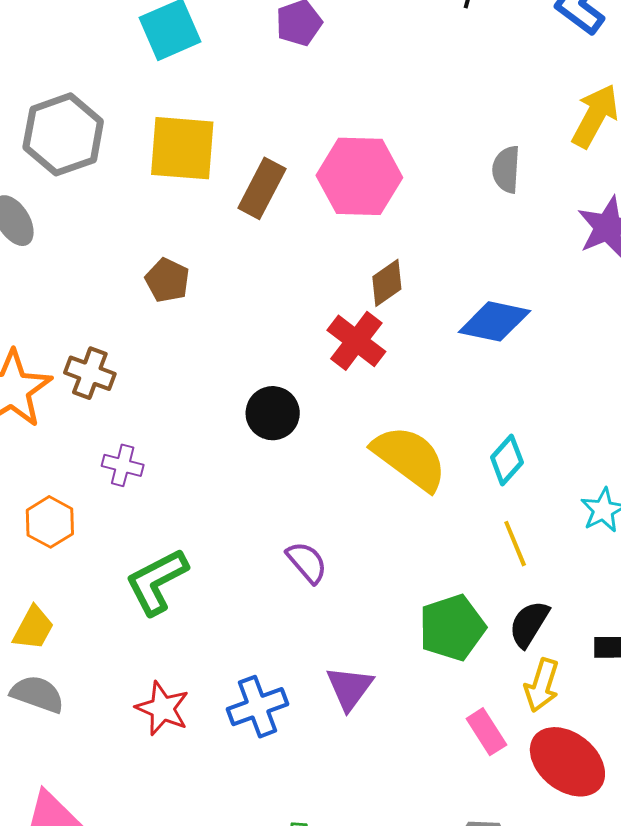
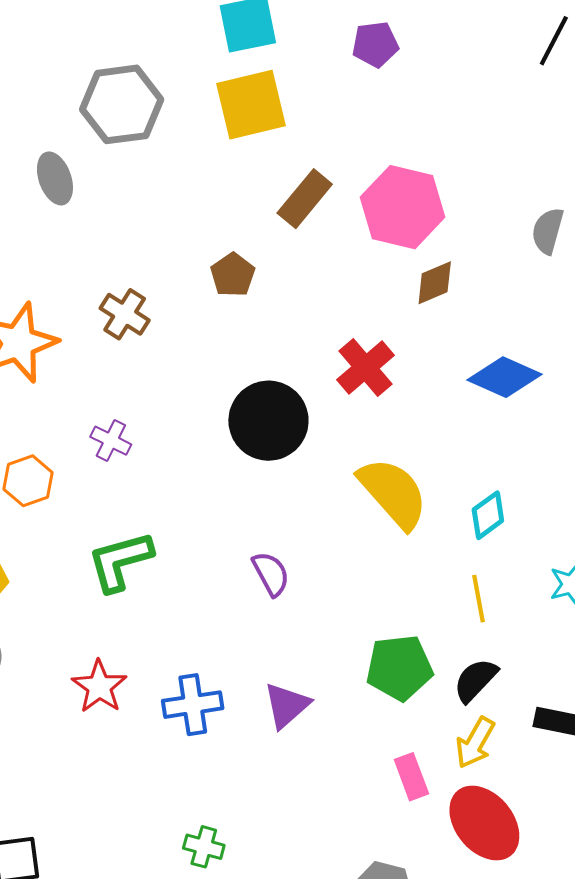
yellow square: (182, 148) -> (251, 105), moved, turned -30
brown pentagon: (167, 280) -> (233, 275), moved
brown diamond: (387, 283) -> (435, 283), moved
brown cross: (90, 373) -> (125, 314), moved
black circle: (273, 413) -> (268, 421), size x1.5

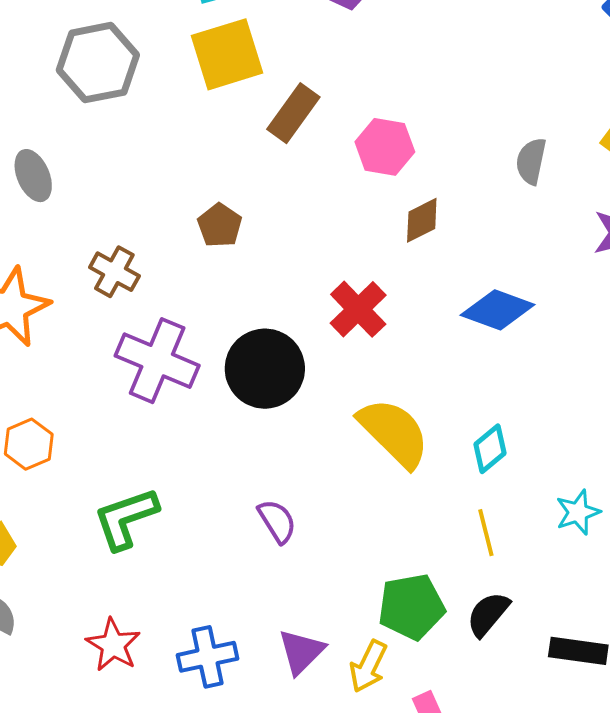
gray ellipse: (55, 178) -> (33, 176), moved
brown rectangle: (305, 199) -> (293, 113), moved
pink hexagon: (403, 207) -> (385, 147), size x0.7
purple cross: (111, 441) -> (157, 361), moved, size x2.0
yellow arrow: (475, 743) -> (368, 666), moved

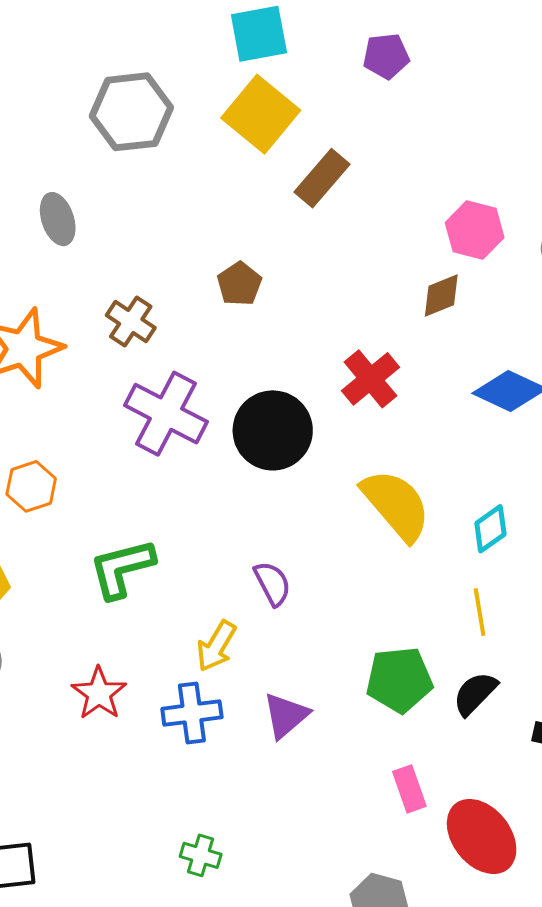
yellow square: (227, 54) -> (261, 114), turned -38
pink hexagon: (385, 147) -> (475, 230), moved
yellow arrow: (368, 666) -> (216, 646), moved

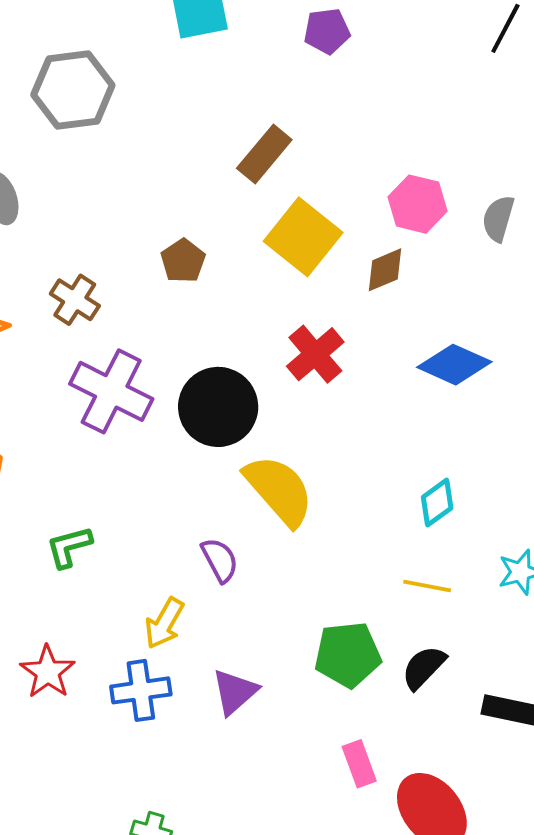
yellow square: (261, 114) -> (303, 237), moved
yellow semicircle: (396, 505) -> (279, 490), moved
green L-shape: (122, 568) -> (69, 547), size x0.7
yellow line: (480, 612) -> (427, 586), turned -69

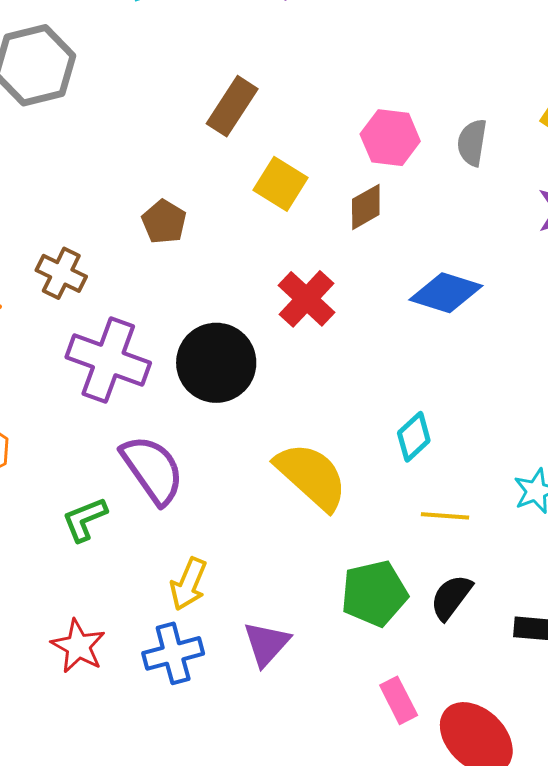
yellow square: (303, 237) -> (281, 184), size x0.7
yellow semicircle: (279, 490) -> (311, 476), moved
cyan diamond: (437, 503) -> (414, 437), moved
purple semicircle: (220, 560) -> (152, 470), moved, size x1.6

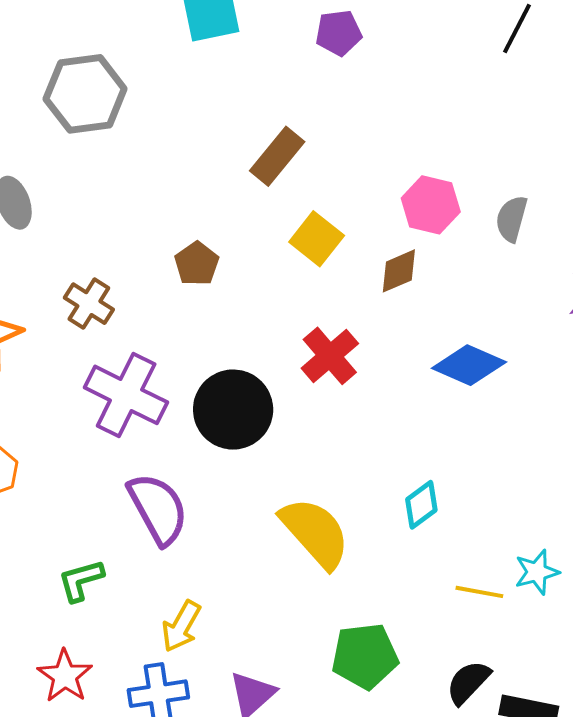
yellow line: (445, 516) -> (479, 592), moved
green L-shape: (85, 519) -> (81, 580), moved
black semicircle: (451, 597) -> (468, 682), moved

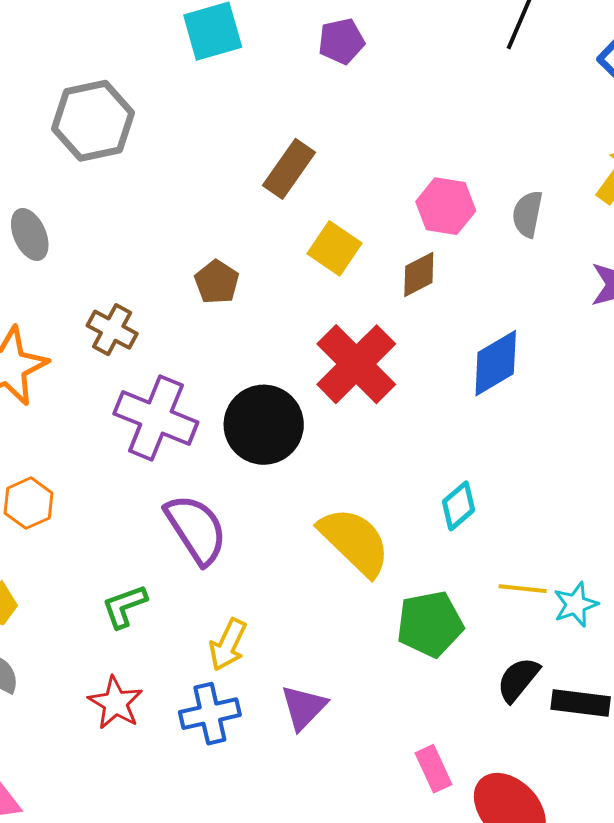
red cross: (330, 356) -> (356, 364), size x1.4
blue diamond: (469, 365) -> (496, 363), turned -50
cyan star: (537, 572) -> (576, 604), moved
green pentagon: (365, 656) -> (430, 624), moved

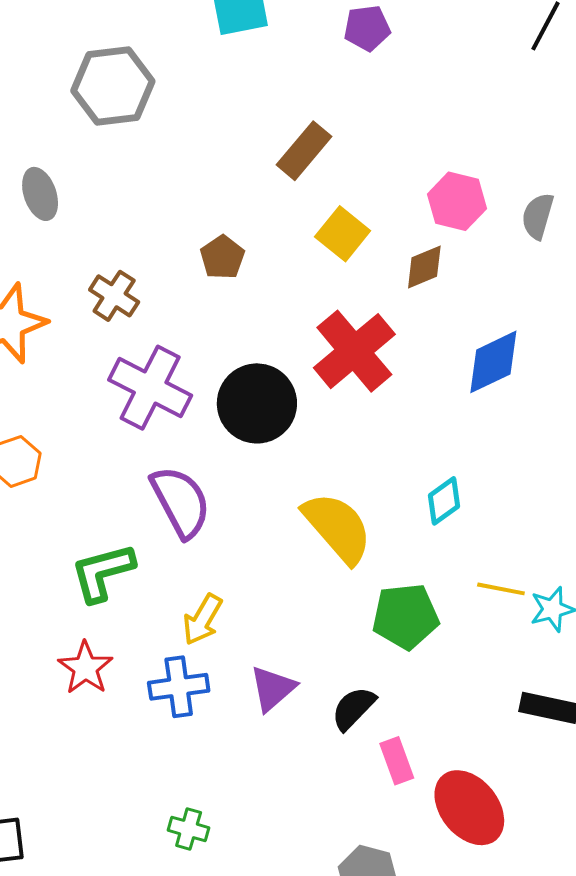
green L-shape: (124, 606) -> (103, 572), size x1.4
black semicircle: (518, 680) -> (353, 708), moved

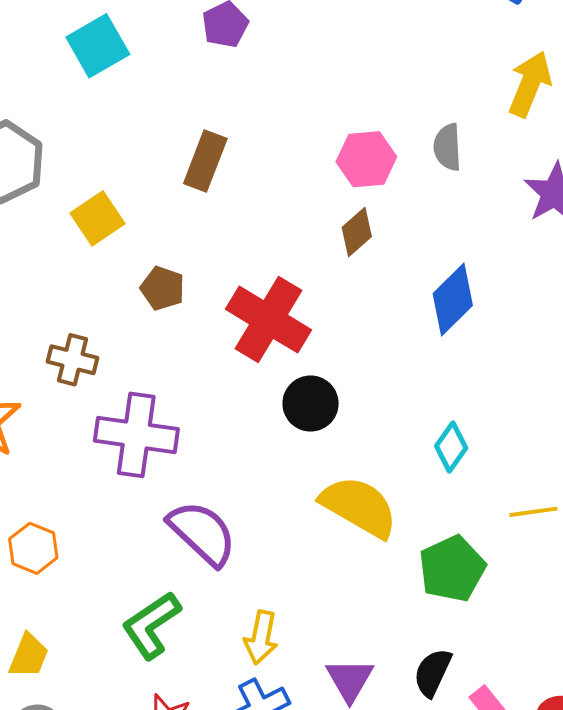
yellow square: (343, 234) -> (98, 218), moved, turned 36
red cross: (354, 351) -> (268, 319), moved
black circle: (257, 403) -> (311, 404), moved, size x0.7

